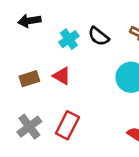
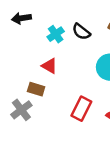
brown rectangle: (29, 79) -> (36, 89), moved, turned 35
red rectangle: (67, 125) -> (81, 109), moved

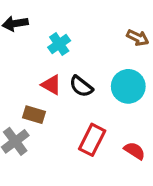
black semicircle: (81, 32) -> (81, 86), moved

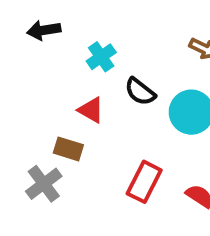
black semicircle: (81, 86) -> (140, 92), moved

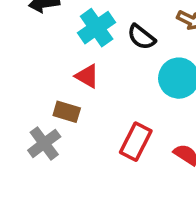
cyan cross: (101, 57) -> (97, 28), size x1.4
black semicircle: (140, 92) -> (141, 37), moved

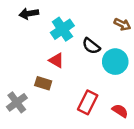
black semicircle: (141, 37) -> (91, 46), moved
gray cross: (44, 143) -> (17, 102), moved

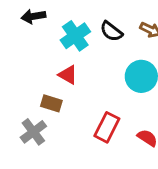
black semicircle: (91, 46) -> (111, 31), moved
gray cross: (17, 102) -> (33, 132), moved

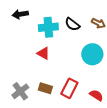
cyan cross: (75, 36) -> (48, 27), turned 30
brown rectangle: (51, 103) -> (45, 88), moved

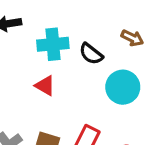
black semicircle: (72, 24) -> (91, 54), moved

